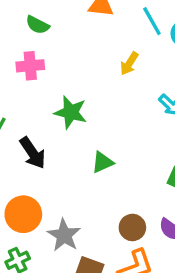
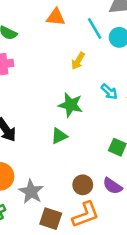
green star: (71, 112) -> (71, 105), moved

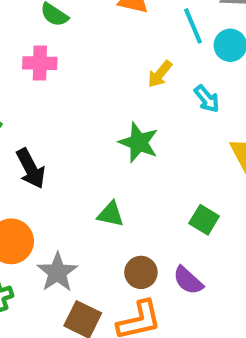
cyan arrow: (109, 92) -> (207, 99), moved
green triangle: (59, 136) -> (111, 214), moved, turned 30

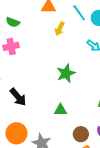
yellow arrow: (160, 74) -> (60, 29), moved
green star: (139, 142) -> (66, 73), turned -30

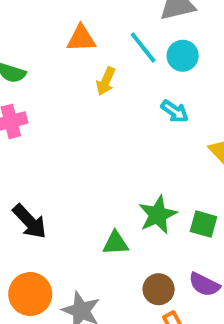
green star: (66, 73) -> (158, 215), moved

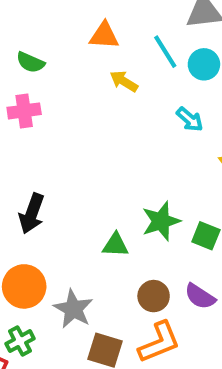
yellow arrow: (106, 81) -> (124, 81), turned 92
black arrow: (30, 222) -> (32, 214), turned 57

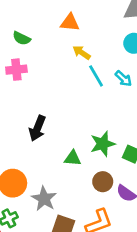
cyan line: (165, 52) -> (96, 76), moved
black arrow: (32, 214) -> (37, 128), moved
brown circle: (154, 296) -> (103, 182), moved

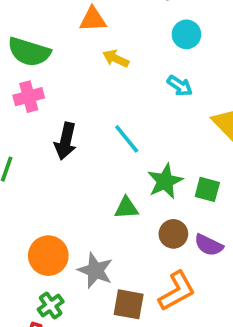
green semicircle: (22, 38) -> (29, 52), size x1.6
cyan line: (96, 76) -> (127, 139), moved
black arrow: (37, 128) -> (66, 141), moved

